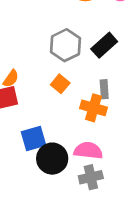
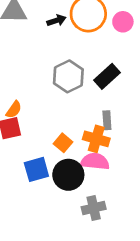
orange square: (60, 84) -> (63, 143), moved
pink semicircle: (88, 151) -> (95, 161), moved
black circle: (52, 159) -> (68, 175), moved

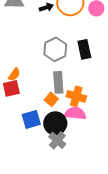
black rectangle: (107, 76) -> (84, 49), turned -60
gray rectangle: (107, 120) -> (58, 82), moved, size x1.5
gray cross: (94, 208) -> (57, 140), moved, turned -36

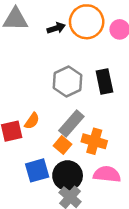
orange semicircle: (14, 74) -> (32, 121), moved
gray rectangle: (58, 82) -> (71, 123), turned 45
pink semicircle: (75, 113) -> (107, 174), moved

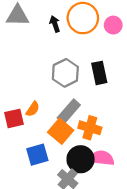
black arrow: (56, 28) -> (55, 24), turned -91
orange square: (62, 145) -> (61, 131), size x1.5
black circle: (68, 176) -> (81, 159), moved

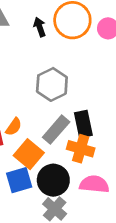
black rectangle: (99, 73) -> (83, 124), moved
orange square: (61, 131) -> (29, 154), moved
black circle: (81, 159) -> (53, 180), moved

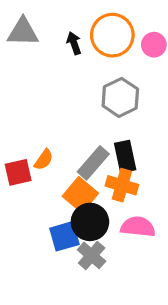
gray hexagon: (52, 84) -> (120, 97), moved
orange square: (29, 154) -> (80, 195), moved
blue square: (19, 180) -> (64, 236), moved

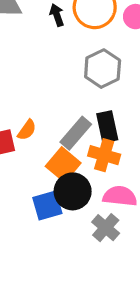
gray cross: (92, 255) -> (106, 228), moved

